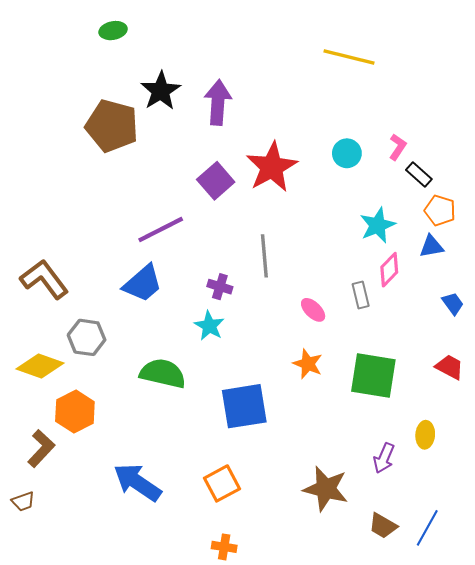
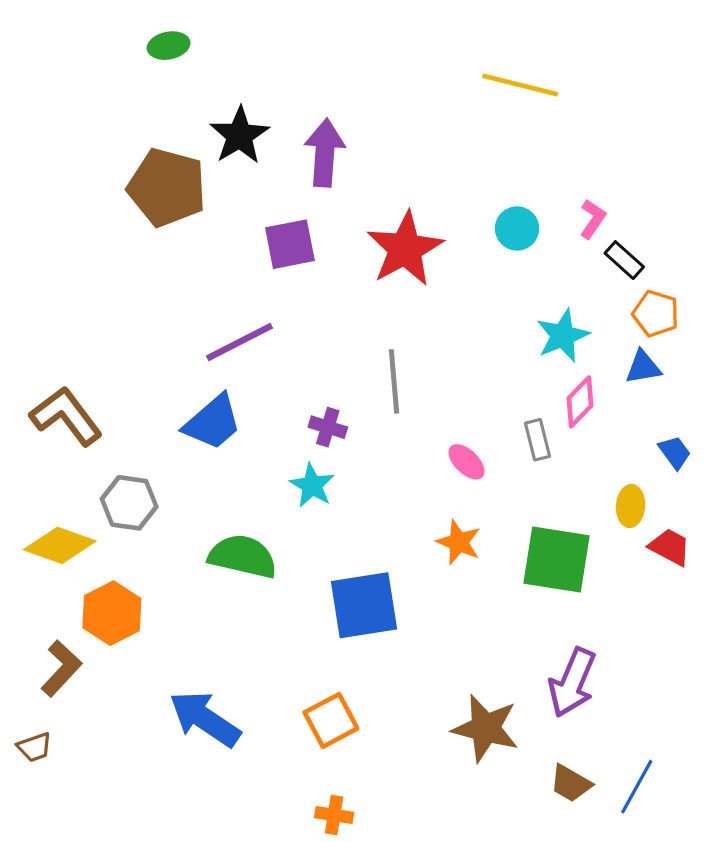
purple square: (216, 181) -> (290, 244), moved, turned 30
yellow ellipse: (425, 435) -> (631, 506), moved
purple arrow: (384, 458) -> (572, 683), size x1.5

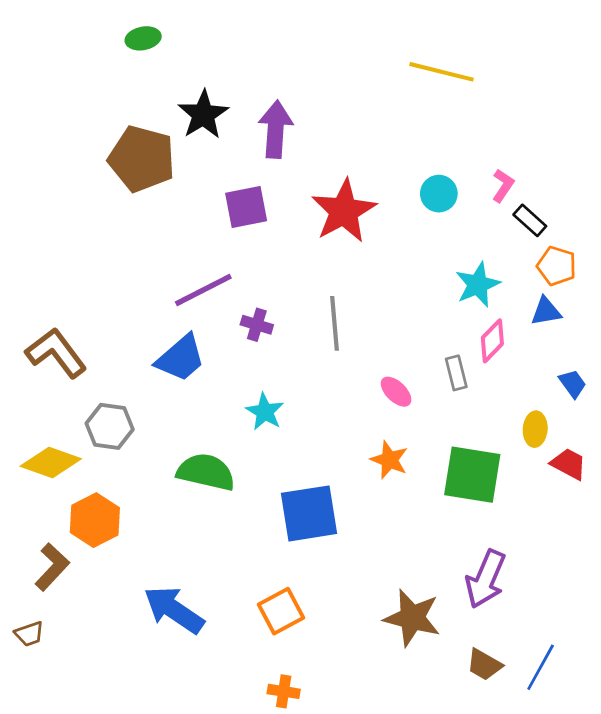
purple cross: (328, 427) -> (257, 325), moved

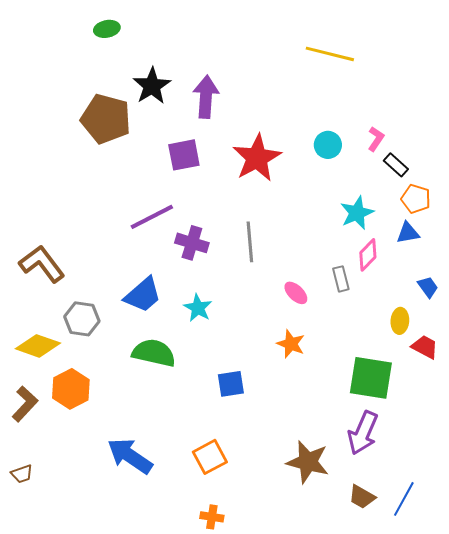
purple cross: (257, 325) -> (192, 243), size x1.4
blue trapezoid: (181, 358) -> (143, 295), moved
green square: (472, 475) -> (371, 378), moved
blue square: (309, 513) -> (231, 384), size x0.6
brown L-shape: (52, 567) -> (25, 404), moved

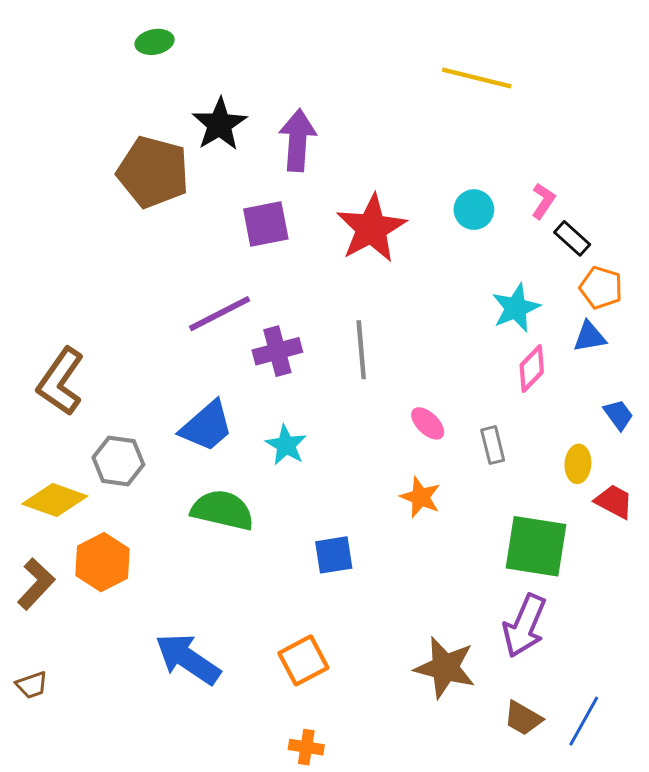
purple cross: (192, 243) -> (277, 351), turned -32
brown L-shape: (42, 264) -> (61, 382), turned -108
gray rectangle: (341, 279) -> (493, 445), moved

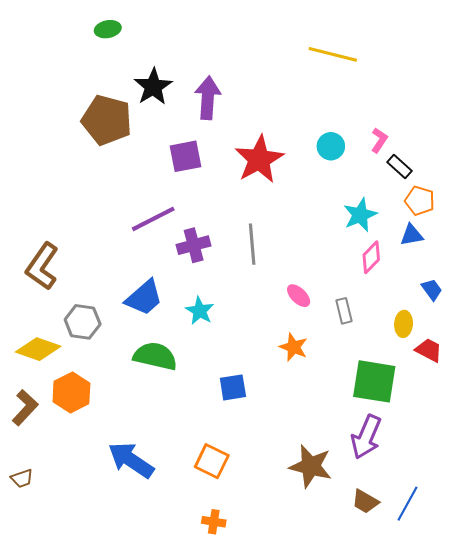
orange square: (303, 660) -> (212, 461), turned -36

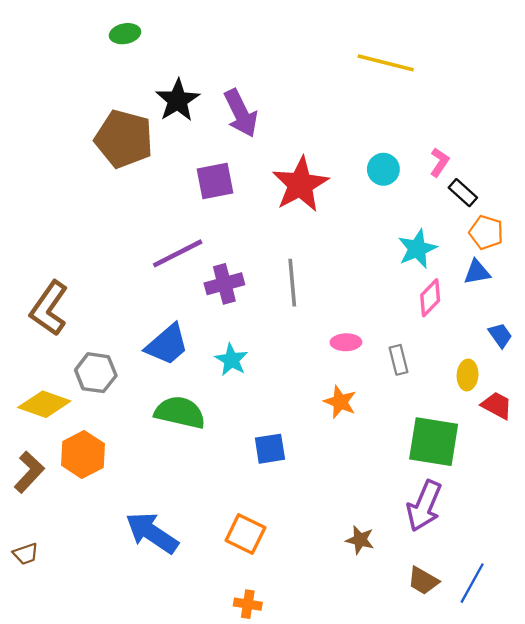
purple arrow: (208, 98) -> (241, 113), turned 150
pink ellipse: (299, 296) -> (346, 342), turned -45
brown star: (311, 466) -> (360, 540), size x0.6

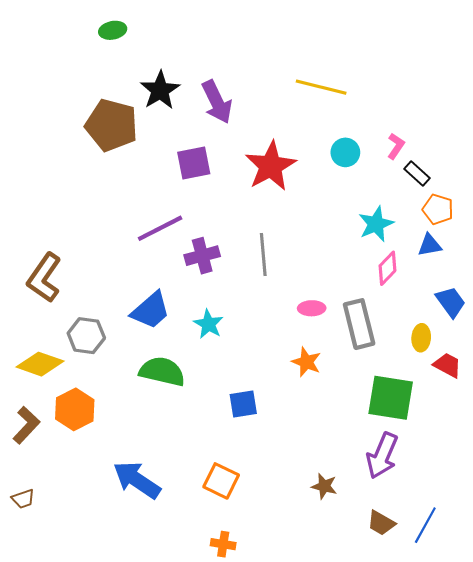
yellow line: (386, 63) -> (321, 87), moved
blue trapezoid: (500, 335) -> (451, 302), size x1.4
gray rectangle: (399, 360) -> (359, 324), size x1.8

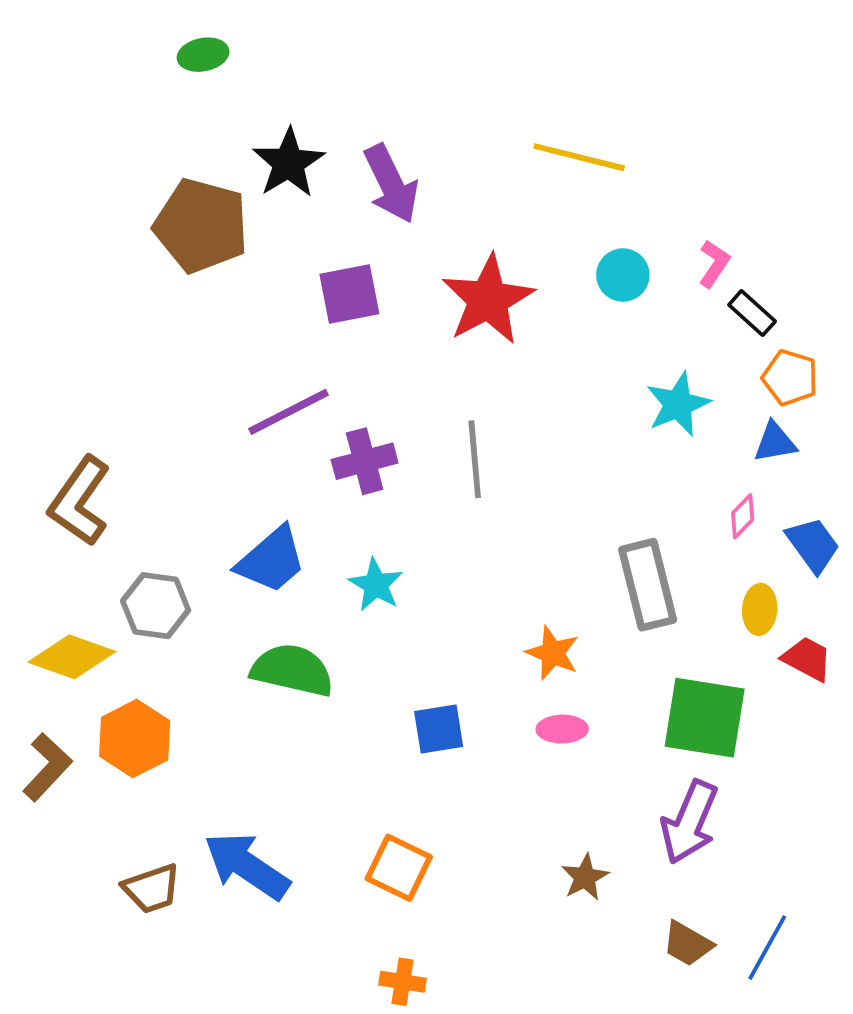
pink diamond: (387, 268) -> (743, 516), moved, size x0.7
pink ellipse: (312, 308) -> (562, 729), moved
brown star: (324, 486) -> (585, 877), turned 30
brown trapezoid: (23, 499) -> (152, 889), moved, size x1.4

